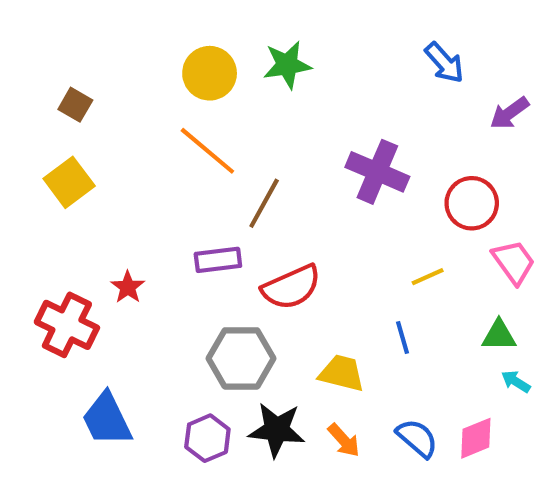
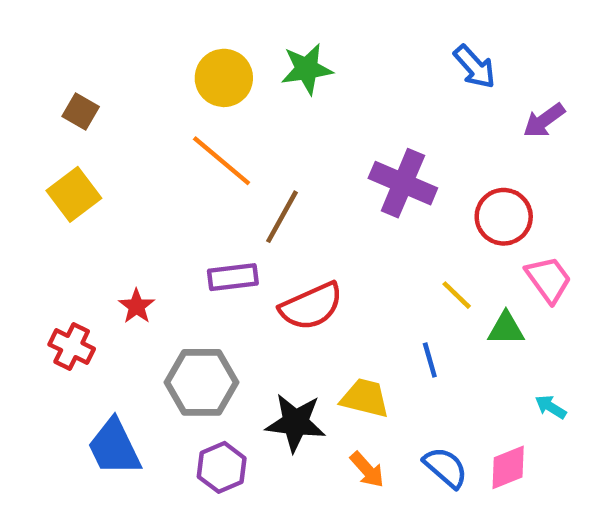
yellow line: (428, 277) -> (457, 295), turned 68
red cross: (67, 325) -> (72, 347), size x0.7
green triangle: (499, 335) -> (506, 329), moved
gray hexagon: (241, 358) -> (201, 382), moved
black star: (277, 430) -> (295, 423), moved

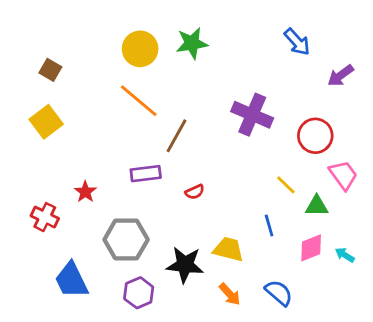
red semicircle: (311, 306) -> (195, 192), size x0.5
pink diamond: (508, 467) -> (311, 248), moved

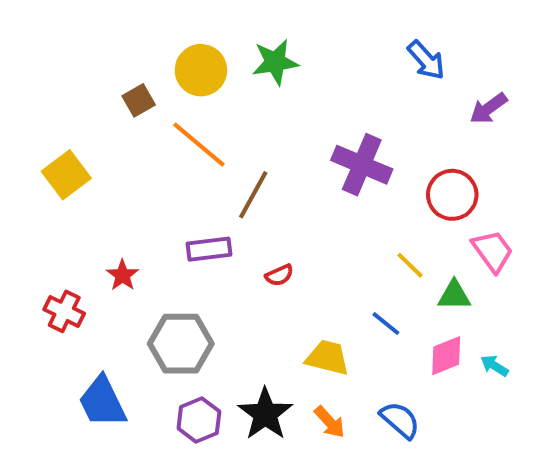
brown square: (50, 70) -> (139, 100), moved, turned 30
blue line: (269, 225) -> (386, 323), turned -35
black star: (185, 265) -> (265, 414), moved, turned 30

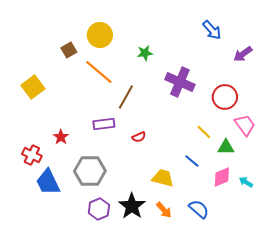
green star: (275, 62) -> (145, 53), moved, size x0.7
blue trapezoid: (102, 402) -> (48, 182), moved

